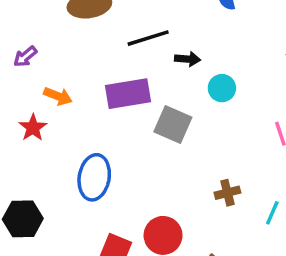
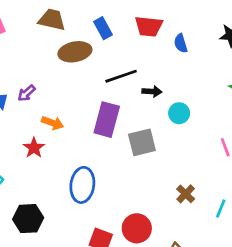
purple rectangle: (128, 94) -> (107, 120), turned -64
gray square: (173, 124) -> (142, 142), turned -36
brown cross: (227, 193) -> (186, 194), turned -30

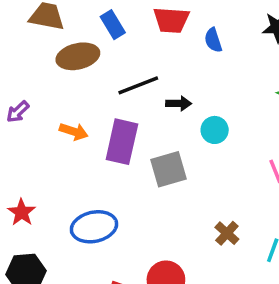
orange arrow: (53, 123) -> (74, 132), moved
red star: (34, 148) -> (22, 212), moved
blue ellipse: (82, 185) -> (94, 227), turned 72

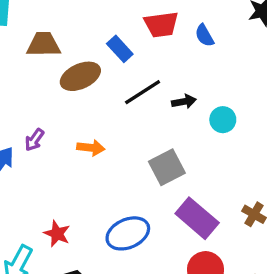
blue rectangle: (113, 25) -> (120, 49), moved
purple rectangle: (122, 142) -> (197, 218), moved, turned -51
gray square: (168, 169) -> (167, 167), moved

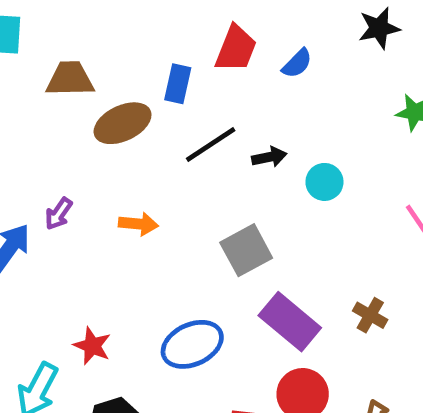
red trapezoid: (161, 25) -> (236, 49), turned -60
blue semicircle: (204, 35) -> (297, 63), turned -105
blue rectangle: (120, 49) -> (178, 84), turned 56

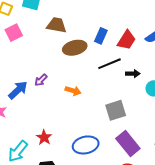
red trapezoid: (236, 49) -> (127, 40), moved

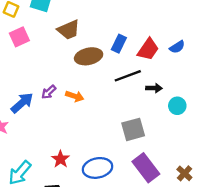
brown trapezoid: (57, 25) -> (69, 30), turned 145
orange arrow: (73, 91) -> (75, 96), moved
red star: (44, 137) -> (61, 159), moved

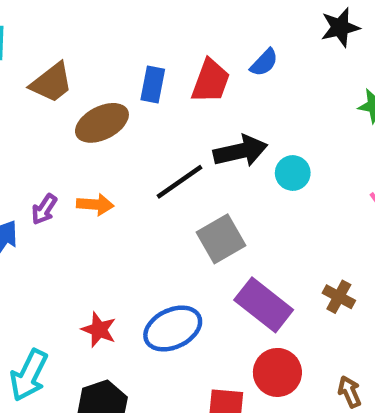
black line: (128, 76) -> (180, 182), moved
black arrow: (154, 88) -> (240, 151), size x1.6

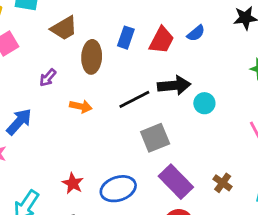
brown ellipse: (102, 123) -> (92, 57), turned -68
purple arrow: (44, 209) -> (48, 78), moved

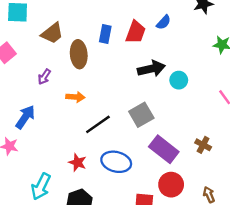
black line: (134, 99) -> (98, 124), moved
blue ellipse: (118, 189) -> (116, 162), turned 40

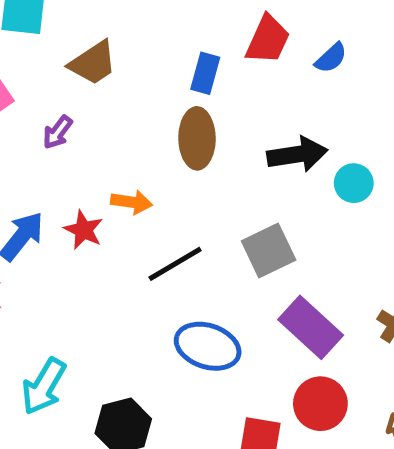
red trapezoid: (136, 32) -> (268, 40), moved
brown ellipse: (79, 54) -> (197, 138), moved
purple arrow: (44, 77) -> (58, 132), moved
red star: (77, 163) -> (84, 230), moved

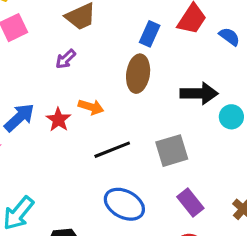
blue semicircle: (331, 58) -> (229, 37), turned -110
purple arrow: (58, 132) -> (66, 59), moved
purple rectangle: (311, 327) -> (190, 203), size x0.7

